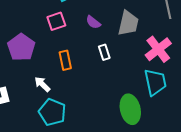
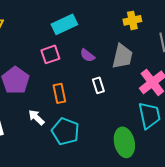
cyan pentagon: (52, 112) -> (65, 131), moved

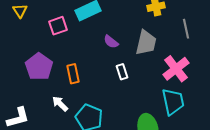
pink square: (50, 54) -> (58, 26), moved
orange rectangle: (59, 93) -> (73, 74), moved

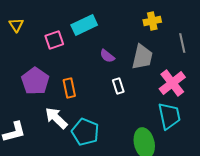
white arrow: (60, 104) -> (56, 118), size x1.4

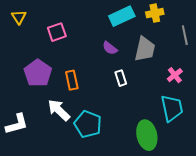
cyan rectangle: (84, 25) -> (122, 16), moved
pink cross: (172, 83) -> (175, 75), size x0.6

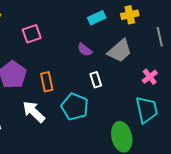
cyan rectangle: (122, 16) -> (97, 18), size x0.7
gray trapezoid: (145, 49) -> (120, 51), turned 36
cyan pentagon: (88, 124) -> (75, 107), moved

